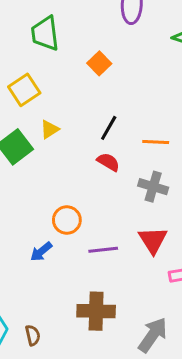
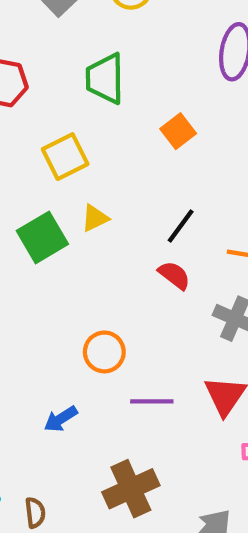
blue arrow: (41, 252) -> (61, 419), moved
brown cross: (96, 311) -> (131, 489), turned -33

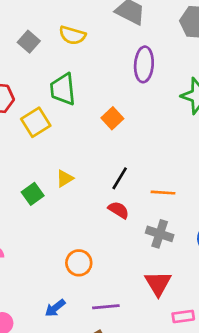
yellow square: (65, 157) -> (36, 122), moved
green square: (42, 237) -> (33, 194), size x0.7
purple line: (152, 401) -> (106, 307), moved

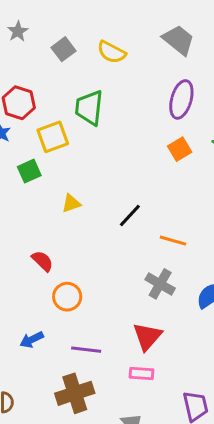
orange square: (112, 118) -> (180, 149), moved
green square: (33, 194) -> (29, 171), moved
red semicircle: (119, 210) -> (42, 261), moved
pink rectangle: (183, 316) -> (141, 373), moved

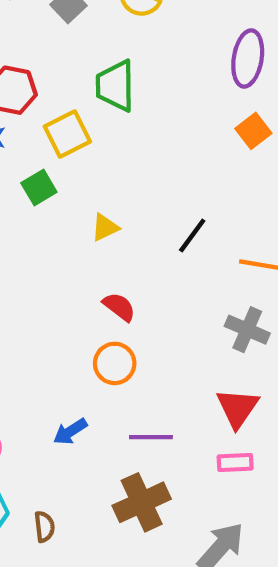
red semicircle: (42, 261) -> (119, 307), moved

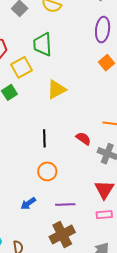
yellow triangle: (105, 227) -> (56, 89), moved, size x1.5
black line: (192, 235) -> (44, 138), moved, turned -36
red semicircle: (119, 307) -> (83, 139), moved

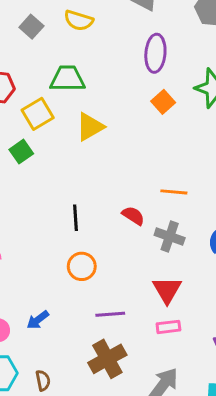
green trapezoid: (43, 44) -> (67, 79), turned 95
yellow triangle: (56, 89) -> (90, 127), moved
blue arrow: (28, 203) -> (38, 320), moved

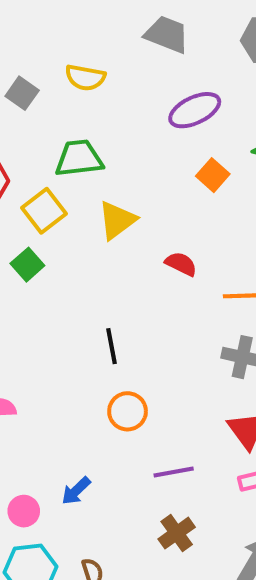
purple ellipse: (155, 53) -> (195, 110), turned 66
red semicircle: (133, 216) -> (181, 264), moved
brown cross: (107, 359) -> (177, 533), size x0.7

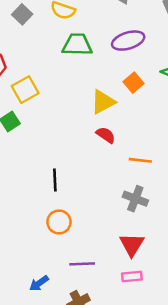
green trapezoid: (79, 158) -> (77, 45), moved
yellow triangle: (117, 220) -> (103, 102), moved
blue arrow: (76, 491) -> (39, 283), moved

